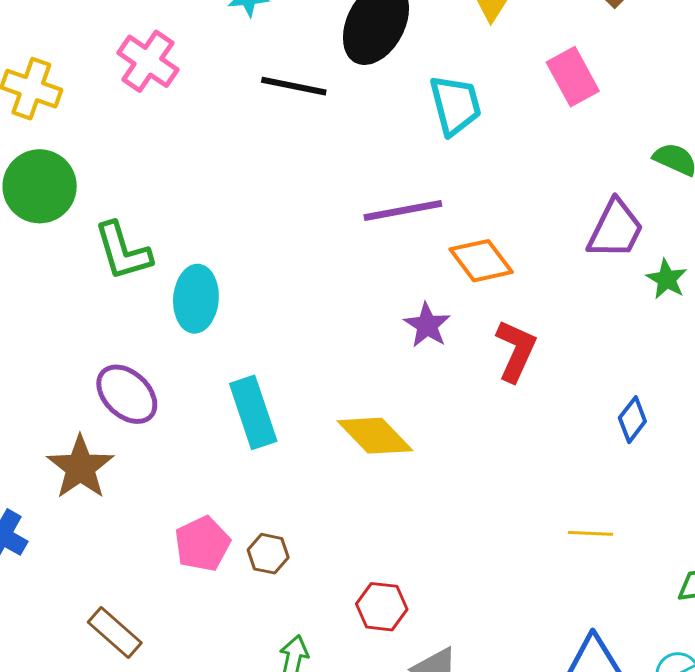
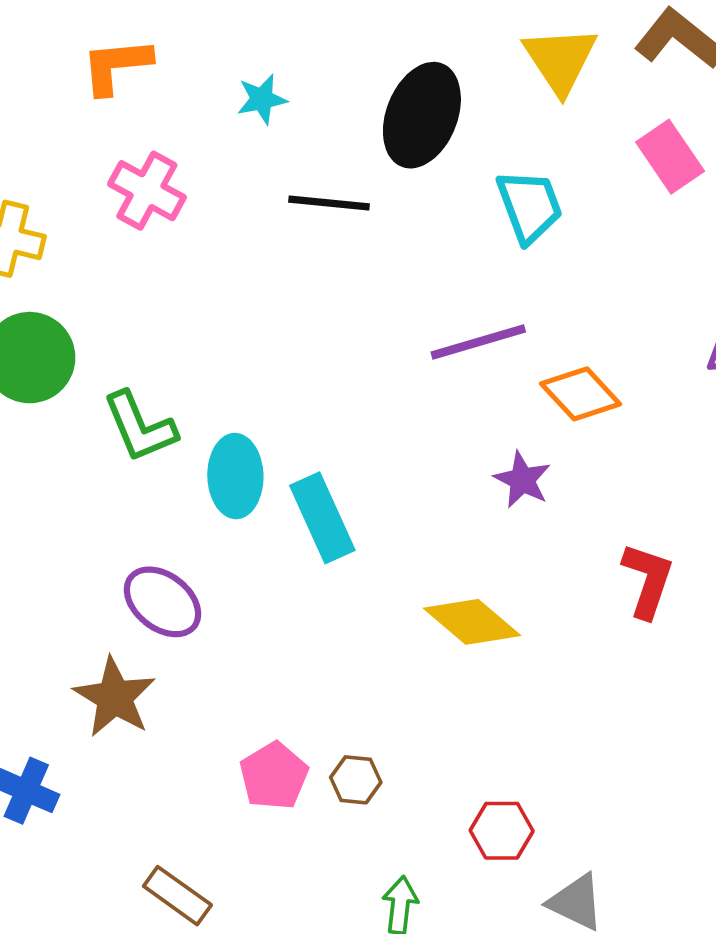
red L-shape: (516, 351) -> (648, 580), moved
cyan rectangle: (253, 412) -> (322, 518), moved

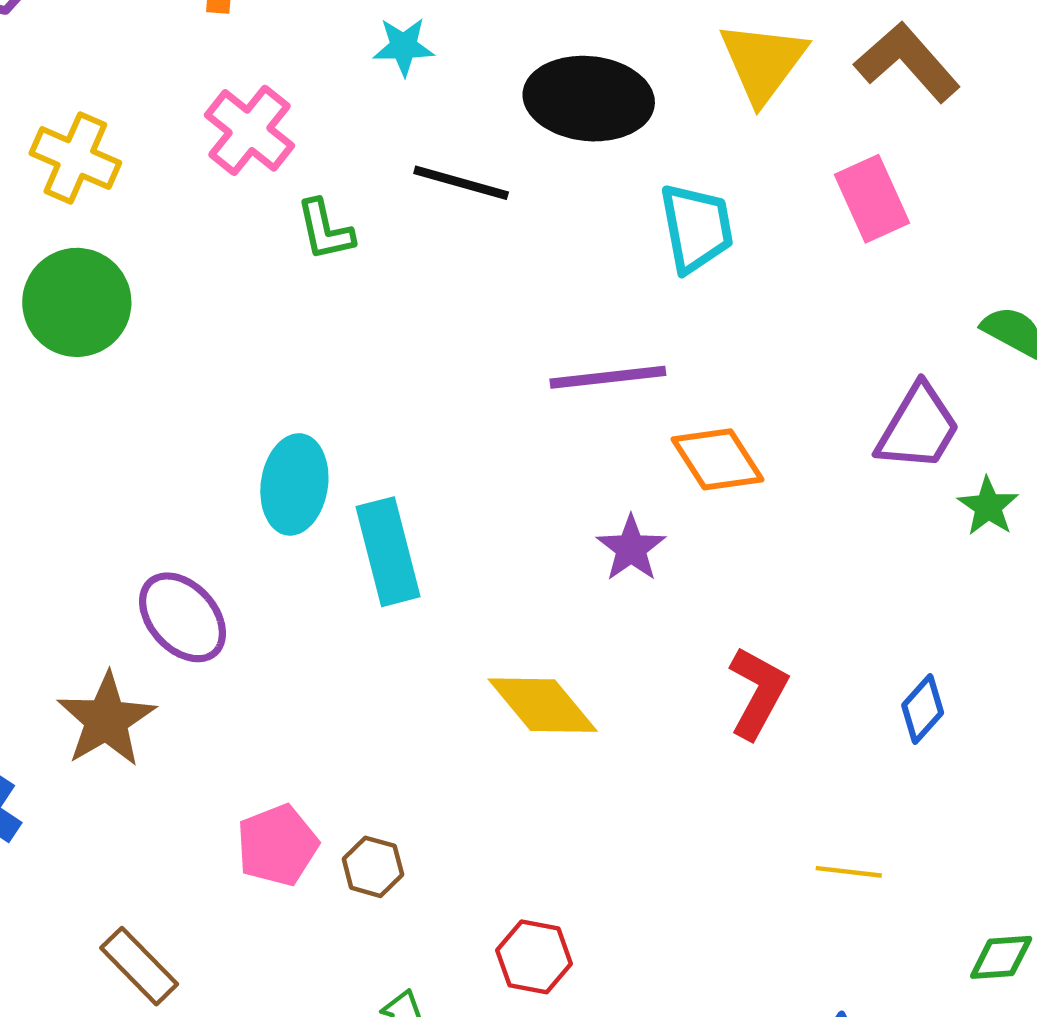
black ellipse: (422, 115) -> (589, 99), turned 64
green L-shape: (140, 427) -> (325, 230), moved, size x0.7

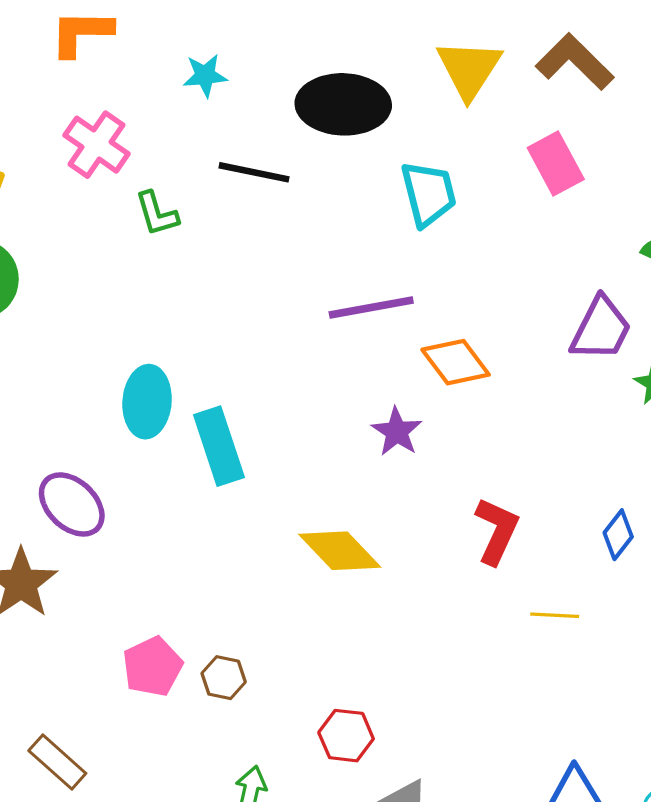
yellow line: (849, 872) -> (555, 615), moved

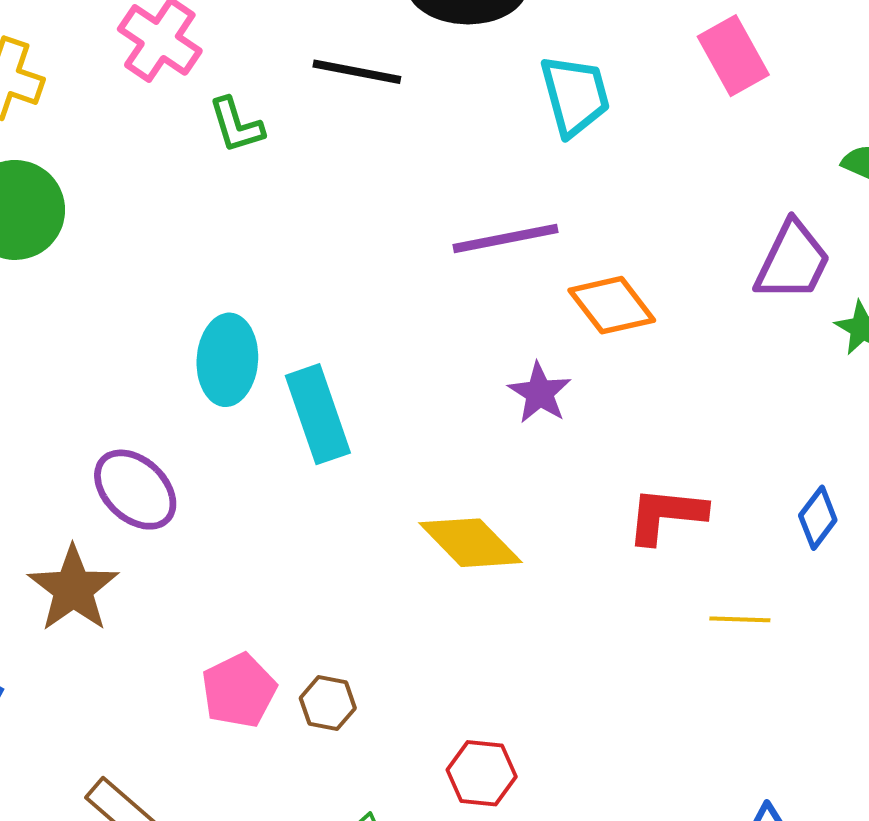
red L-shape: (497, 531) -> (666, 515), turned -108

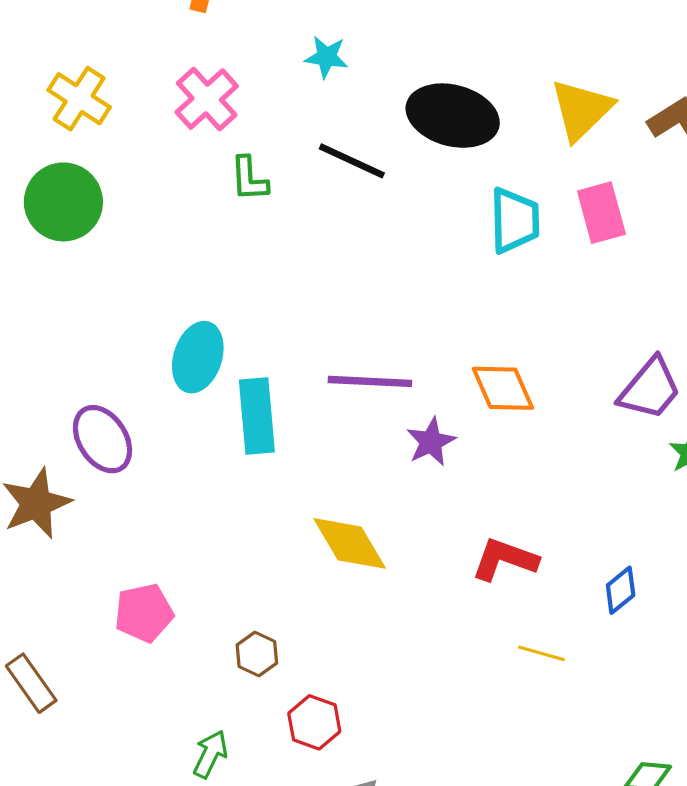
pink rectangle: (733, 56) -> (601, 213), moved
purple line: (506, 238) -> (370, 381), moved
brown hexagon: (328, 703) -> (257, 654), moved

